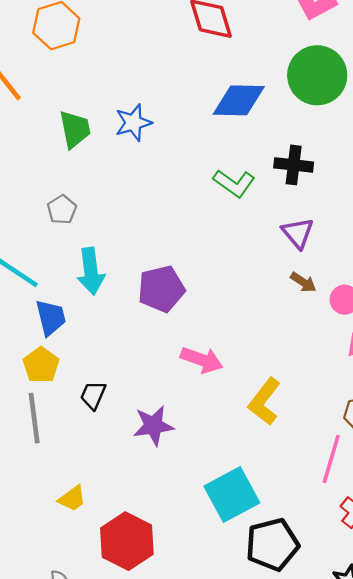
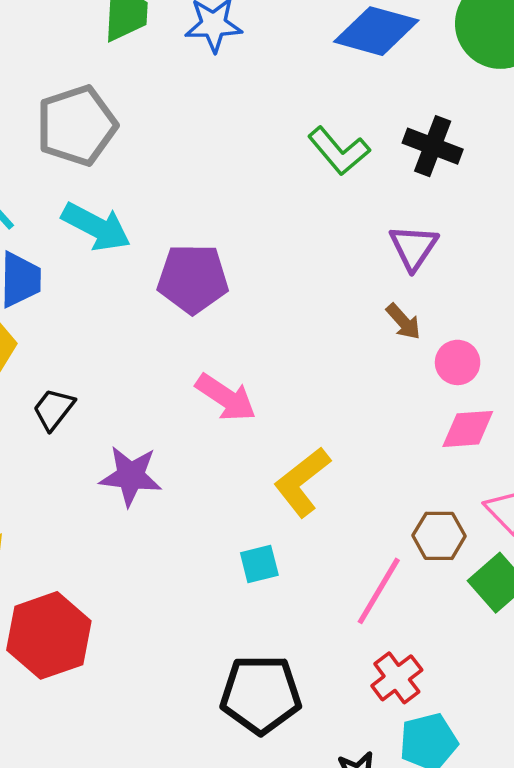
gray pentagon: (62, 210) -> (77, 126), size x1.8
cyan arrow: (91, 271) -> (96, 227), turned -69
cyan square: (232, 495) -> (259, 564), moved, size x0.5

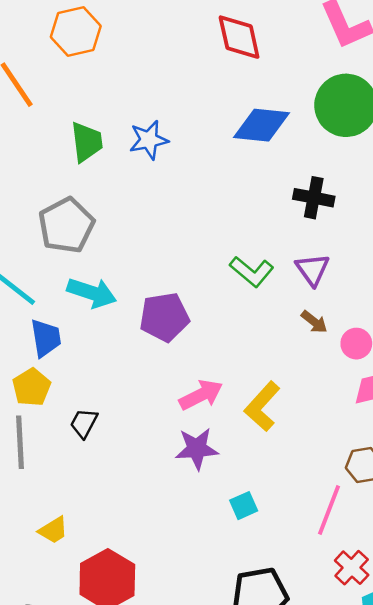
green L-shape: (339, 151) -> (252, 272), moved
pink arrow: (226, 398) -> (201, 395), turned -51
purple star: (131, 476) -> (197, 449), moved
yellow L-shape: (302, 482) -> (262, 406), moved

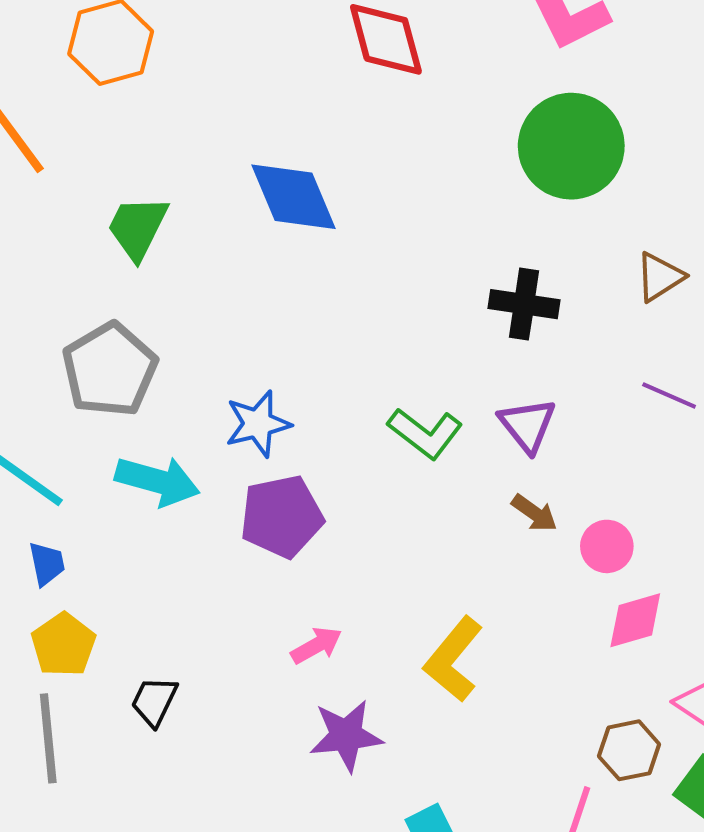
blue diamond: (261, 125) -> (293, 197), moved, turned 64
blue star: (149, 140) -> (258, 424), moved
green trapezoid: (87, 142) -> (138, 228), turned -144
blue trapezoid: (46, 338) -> (47, 564), moved, size x0.7
pink arrow: (201, 395) -> (316, 645), moved, size x0.7

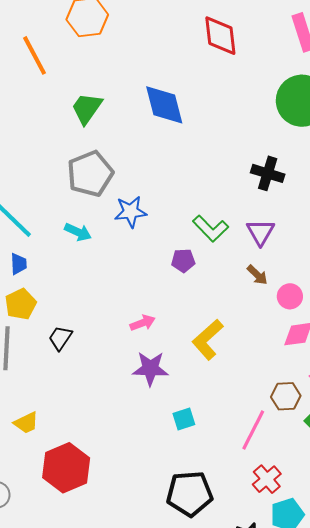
gray pentagon: (110, 370) -> (90, 174), moved
cyan arrow: (157, 481) -> (78, 232), size x0.7
purple pentagon: (282, 516) -> (183, 261), moved, size x0.6

